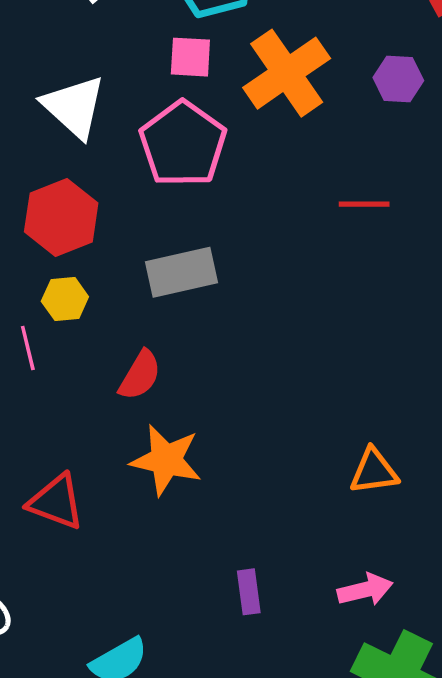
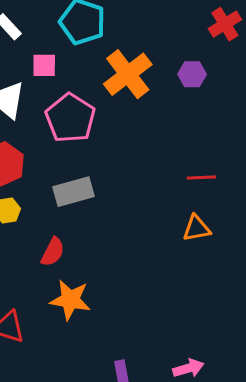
pink square: (190, 57) -> (44, 65), moved
red line: (364, 204) -> (201, 178), moved
orange triangle: (374, 471) -> (197, 228), moved

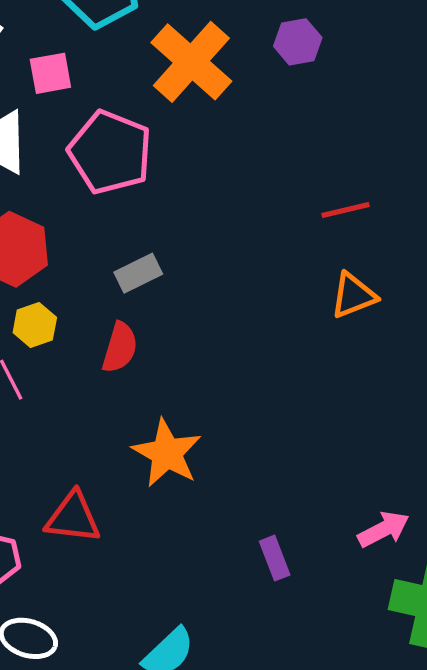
gray rectangle: (73, 192) -> (138, 273), size x0.7
red semicircle: (53, 252) -> (120, 348), moved
orange star: (70, 300) -> (167, 453), turned 30

